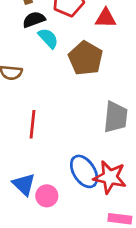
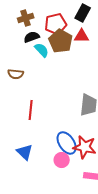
brown pentagon: (85, 58) -> (61, 41), moved
pink circle: (47, 196) -> (62, 160), moved

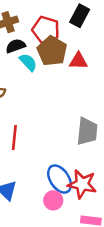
red pentagon: (56, 24) -> (46, 30), turned 30
red triangle: (82, 36) -> (78, 61), moved

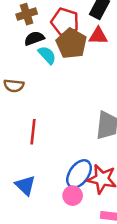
red triangle: (78, 61) -> (98, 36), moved
blue ellipse: (60, 179) -> (79, 174), turned 68

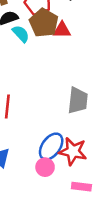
red triangle: (98, 36) -> (62, 30), moved

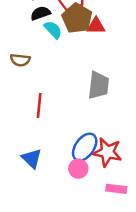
gray trapezoid: (78, 100) -> (99, 85), moved

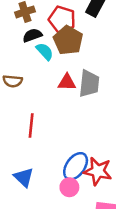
red triangle: (96, 26) -> (67, 82), moved
gray trapezoid: (99, 85) -> (89, 84), moved

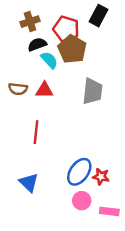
red triangle: (67, 82) -> (44, 90), moved
red star: (98, 171) -> (101, 177), size x0.6
pink circle: (69, 187) -> (82, 201), moved

